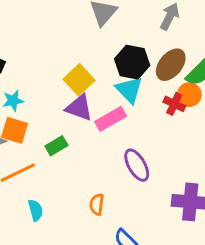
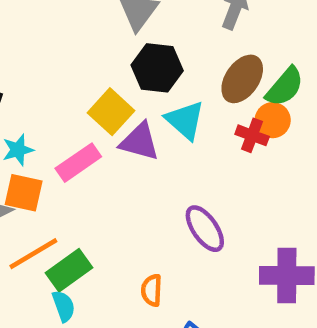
black hexagon: (132, 62) -> (157, 68), moved
purple triangle: (79, 108) -> (140, 142), moved
pink rectangle: (111, 119) -> (78, 163), moved
green rectangle: (56, 146) -> (69, 270), moved, size x1.4

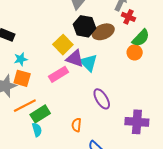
brown ellipse: (242, 79) -> (103, 32), moved, turned 30
cyan triangle: (185, 120) -> (89, 63), moved
red cross: (252, 135) -> (128, 17), moved
pink rectangle: (78, 163) -> (59, 74), moved

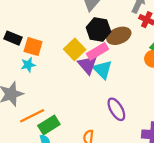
purple triangle: (75, 59) -> (88, 65), turned 30
pink rectangle: (59, 74) -> (98, 51), moved
orange square: (22, 78) -> (33, 47), moved

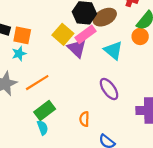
cyan triangle: (102, 69) -> (113, 50), moved
orange line: (32, 116) -> (37, 83), moved

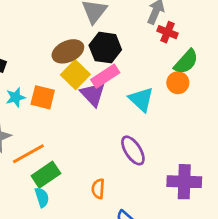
brown ellipse: (105, 17) -> (68, 51), moved
orange square: (22, 35) -> (43, 97), moved
orange line: (37, 83) -> (28, 154), moved

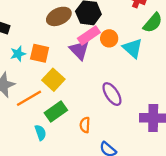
yellow square: (75, 75) -> (53, 80), moved
orange circle: (178, 83) -> (109, 38), moved
cyan triangle: (141, 99) -> (133, 48), moved
green rectangle: (46, 175) -> (56, 112), moved

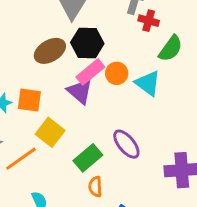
green rectangle: (56, 112) -> (88, 158), moved

